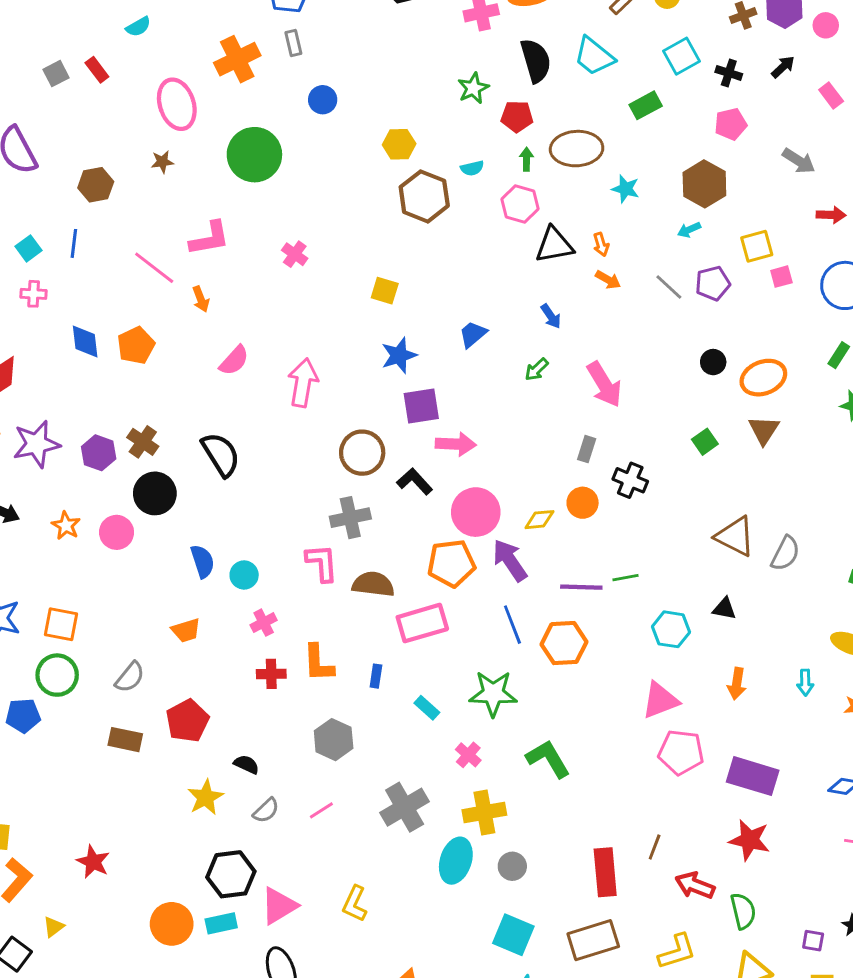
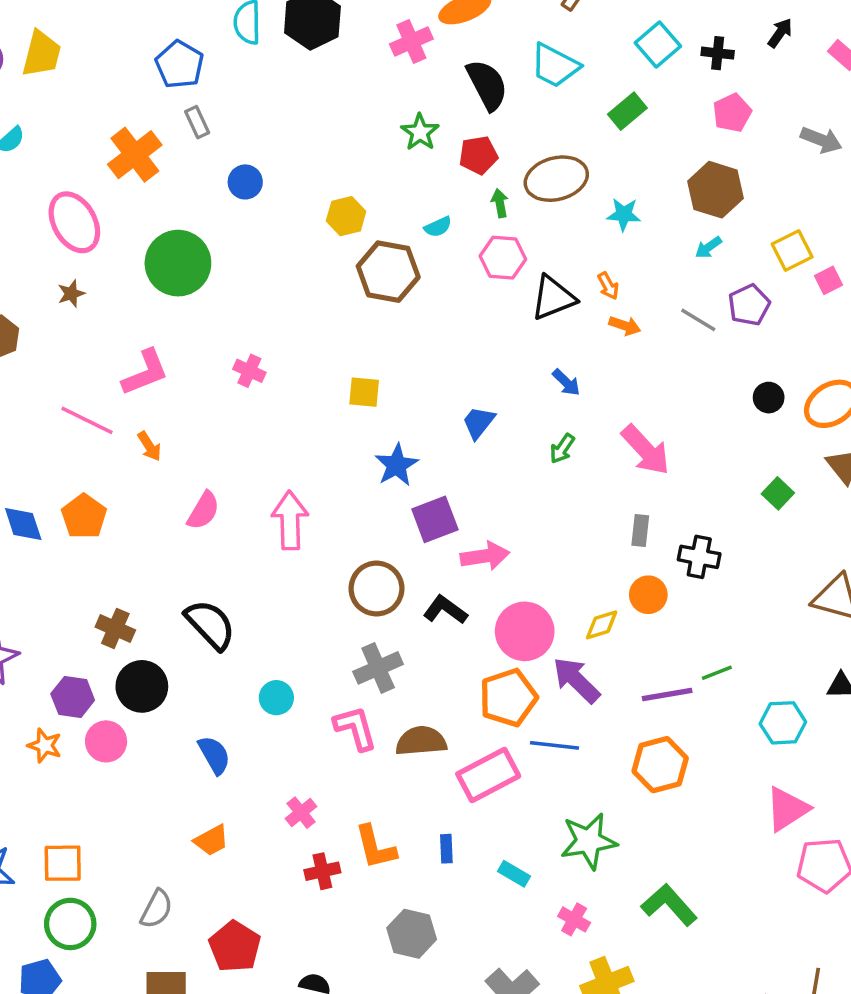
purple hexagon: (99, 453) -> (73, 697), moved
cyan circle: (244, 575) -> (276, 698), moved
blue line: (512, 625) -> (555, 745), moved, turned -51

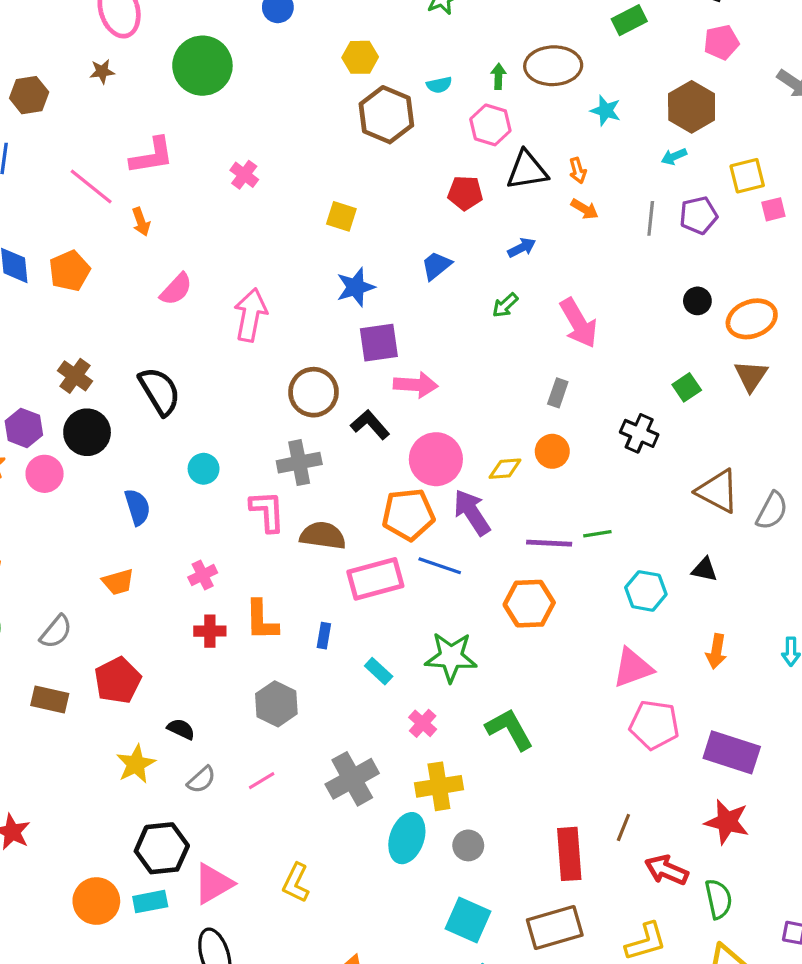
red pentagon: (478, 155) -> (465, 193), moved
gray line: (698, 320) -> (651, 218), turned 52
blue arrow: (566, 382) -> (522, 248), turned -84
black cross: (699, 557) -> (639, 433), moved

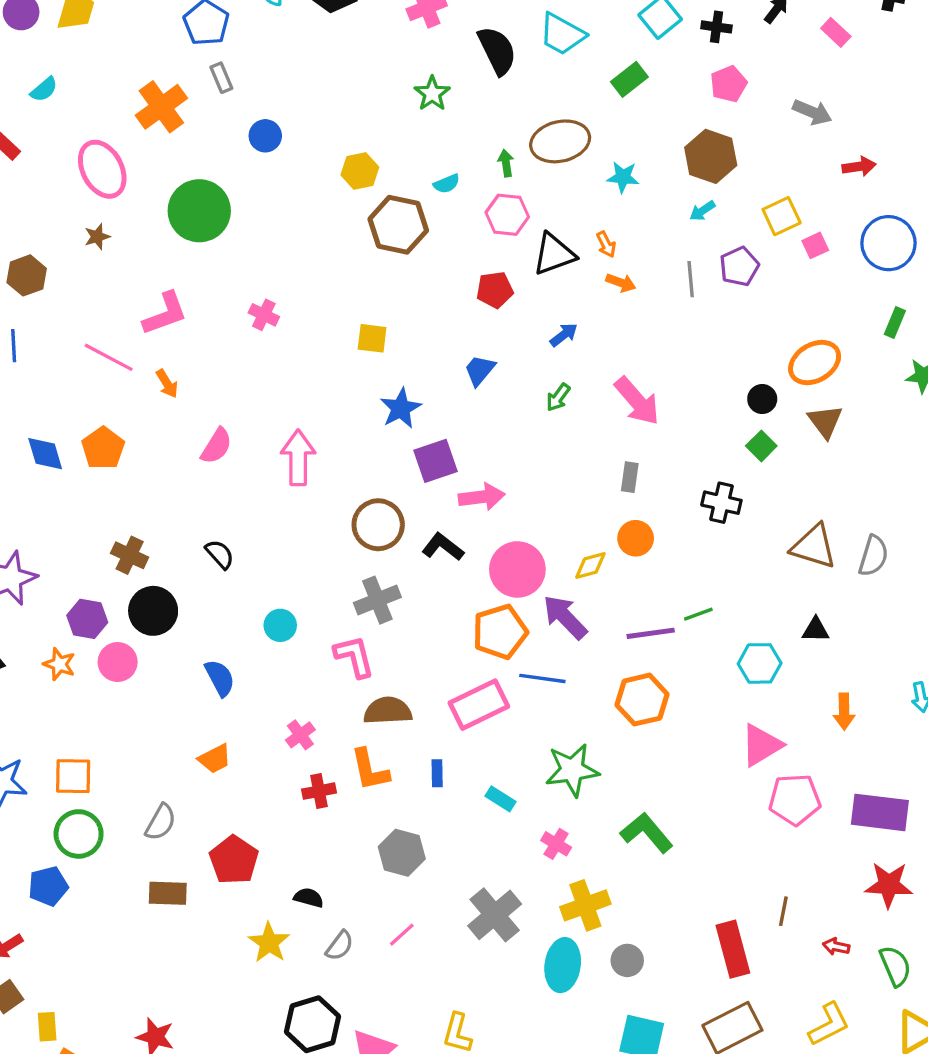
black circle: (697, 301) -> (762, 399), moved
black semicircle: (160, 391) -> (220, 554), size x0.6
brown semicircle: (323, 536) -> (388, 711), moved
red arrow: (667, 870) -> (836, 947), size x0.6

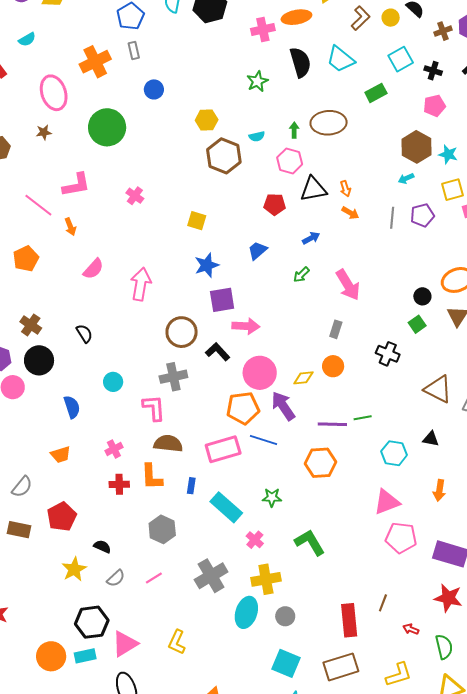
cyan star: (623, 177) -> (448, 154), moved
green star: (572, 770) -> (272, 497), size x0.6
cyan rectangle: (500, 799) -> (226, 507), size x1.8

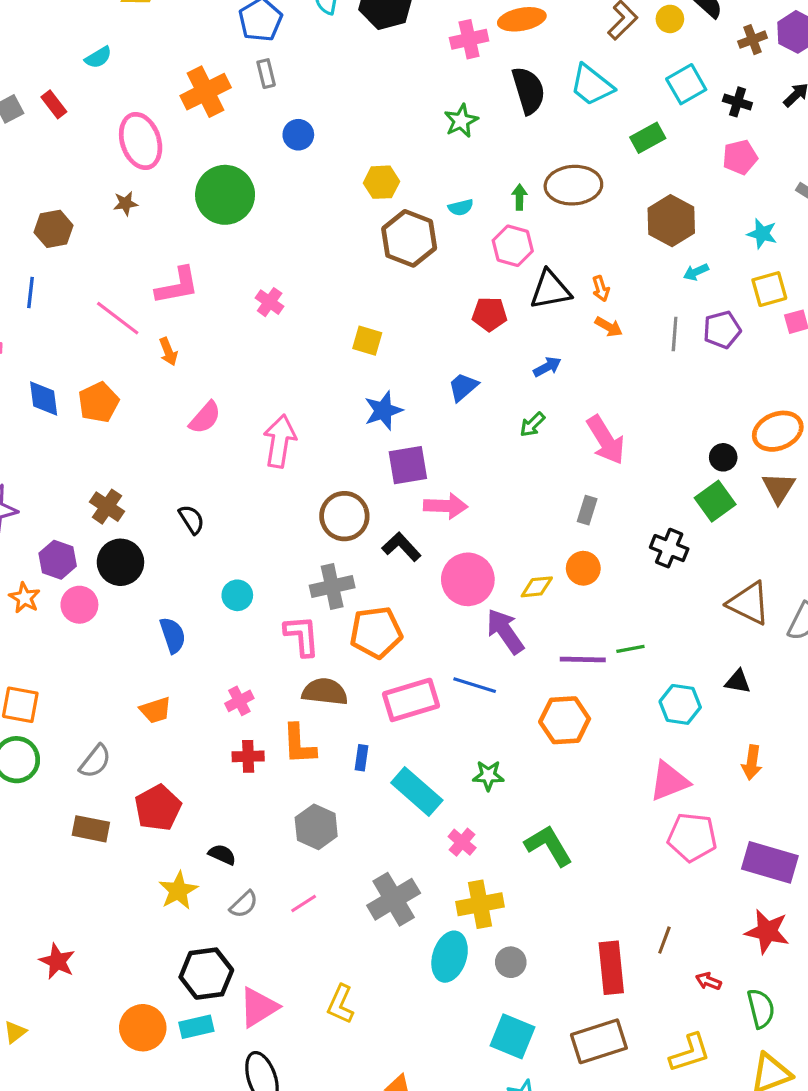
brown hexagon: (416, 147) -> (671, 221), moved
green square: (417, 324) -> (715, 501), size x1.4
orange pentagon: (243, 408) -> (376, 632), moved

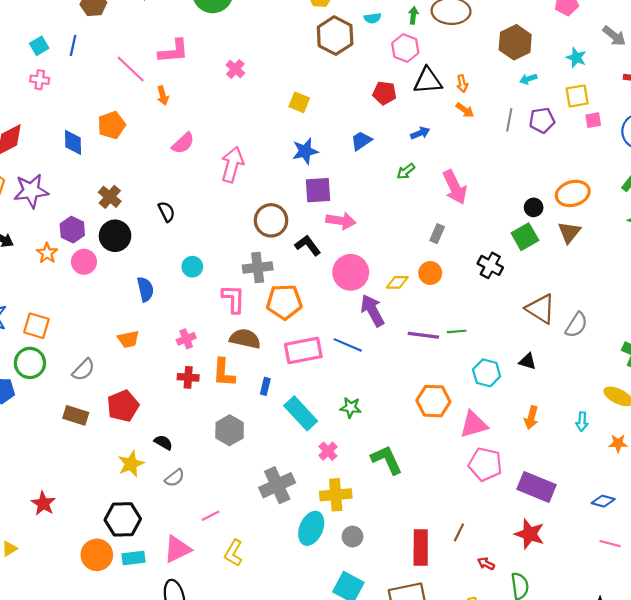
blue diamond: (44, 399) -> (73, 142), moved
orange hexagon: (565, 720) -> (433, 401), moved
pink line: (304, 903) -> (210, 516), moved
black hexagon: (206, 974) -> (123, 519), moved

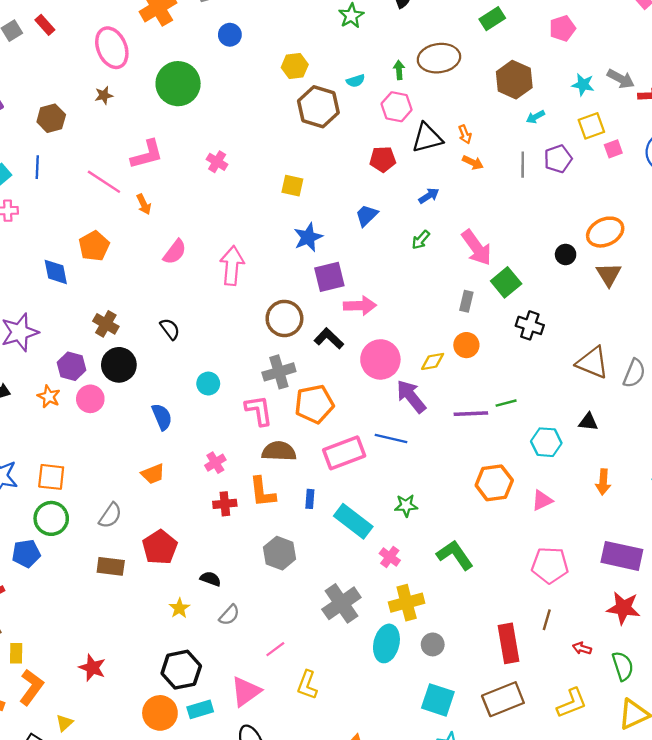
gray arrow: (614, 36) -> (621, 79), moved
green square: (525, 237) -> (506, 282), moved
pink triangle: (474, 424) -> (542, 500), size x0.7
yellow star: (131, 464) -> (179, 608), size x0.7
pink pentagon: (485, 464) -> (550, 565), moved

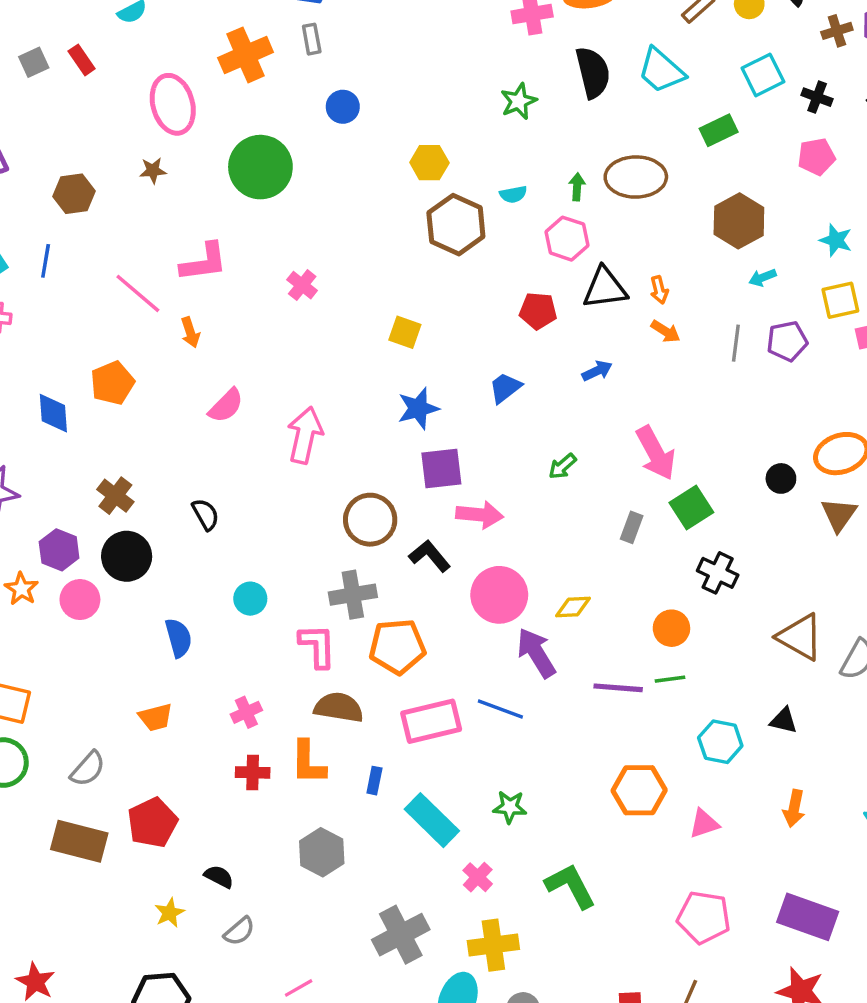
green arrow: (421, 240) -> (562, 466), moved
orange circle: (466, 345) -> (671, 628), moved
brown rectangle: (111, 566) -> (79, 841), size x1.4

